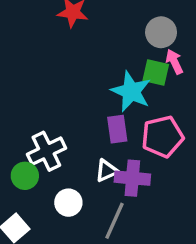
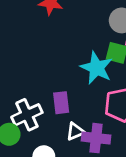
purple rectangle: (117, 129) -> (61, 103), moved

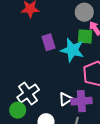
purple rectangle: (61, 103) -> (48, 42), moved

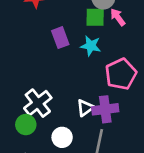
green square: (85, 36) -> (95, 17), moved
cyan star: (72, 50) -> (91, 46), size x0.7

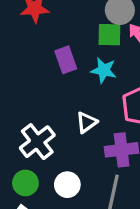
white triangle: (85, 108) -> (87, 122), moved
green circle: (26, 125) -> (25, 183), moved

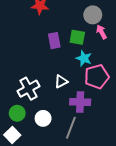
green square: (109, 35) -> (77, 37), moved
cyan star: (104, 70) -> (84, 58), moved

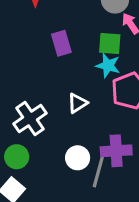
green square: (77, 37) -> (110, 43), moved
purple cross: (80, 102) -> (116, 151), moved
white circle: (43, 118) -> (78, 158), moved

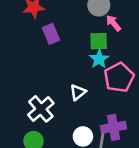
purple rectangle: (61, 43) -> (51, 34), moved
cyan star: (108, 65) -> (99, 59), turned 30

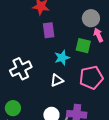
cyan star: (99, 59) -> (62, 58), moved
white cross: (41, 109) -> (21, 69), moved

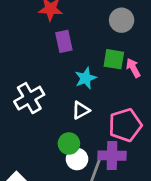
pink arrow: (98, 35) -> (133, 68), moved
pink pentagon: (91, 78) -> (125, 125), moved
green circle: (13, 108) -> (69, 144), moved

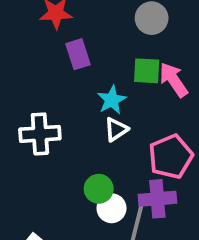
pink arrow: (133, 68) -> (174, 80), size x1.4
white cross: (29, 98) -> (40, 134), turned 32
white triangle: (81, 110) -> (116, 129), moved

